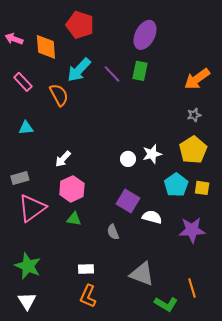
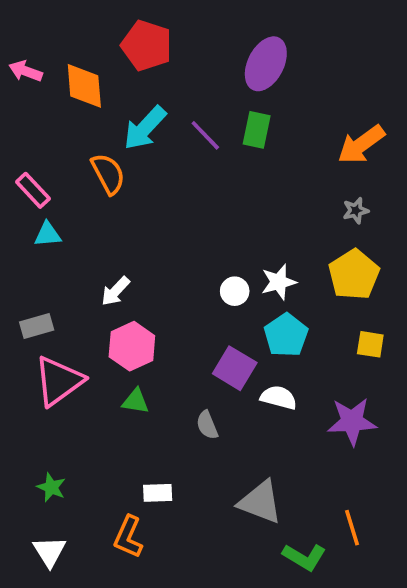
pink rectangle: (23, 82) -> (33, 190), moved
cyan pentagon: (176, 185) -> (286, 335), moved
green star: (28, 266) -> (51, 487), size x0.6
orange L-shape: (88, 296) -> (128, 537), moved

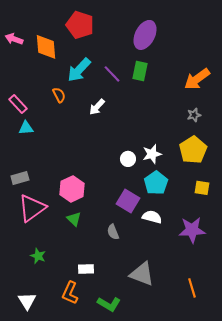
orange semicircle: (108, 174) -> (59, 95), size x0.7
white arrow: (115, 291) -> (97, 107), moved
green triangle: (136, 401) -> (74, 219), turned 35
green star: (51, 487) -> (38, 256), moved
green L-shape: (304, 557) -> (109, 304), moved

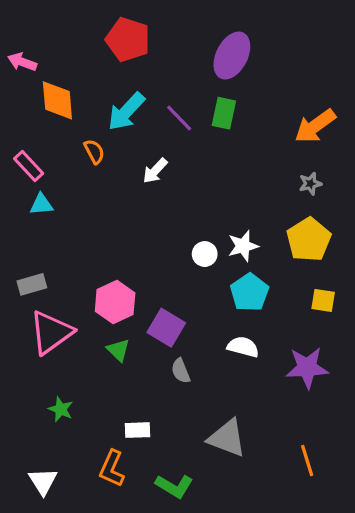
orange diamond: (46, 47) -> (57, 100), moved
purple square: (128, 201) -> (166, 328), moved

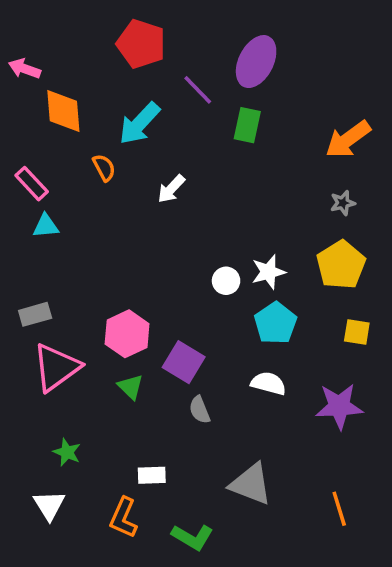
purple line: (179, 118) -> (198, 90), moved
white triangle: (43, 481) -> (49, 505), moved

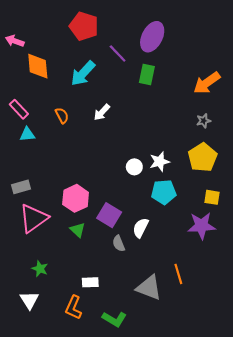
orange semicircle: (104, 168) -> (62, 115), moved
cyan pentagon: (276, 323) -> (164, 192), turned 30
white semicircle: (268, 383) -> (141, 228), moved, turned -78
purple star: (339, 406) -> (201, 226), moved
orange line: (339, 509) -> (178, 274), moved

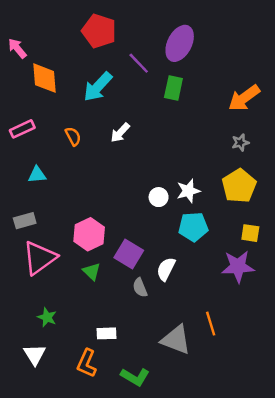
pink arrow: (15, 41) -> (17, 48), turned 30
pink rectangle: (19, 109) -> (22, 129), turned -72
cyan triangle: (27, 134) -> (37, 175), moved

